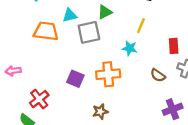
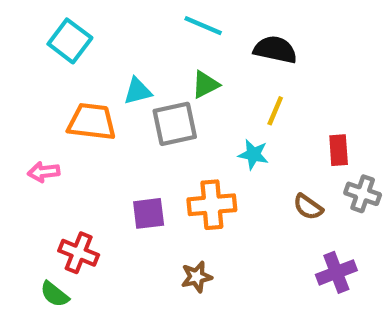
pink arrow: (13, 71) -> (44, 172), moved
purple square: (75, 79) -> (149, 213), turned -30
red cross: (39, 99) -> (79, 253), turned -30

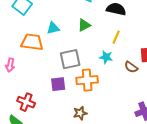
gray square: (175, 124) -> (70, 59), moved
pink arrow: (44, 172) -> (10, 65), turned -72
brown semicircle: (308, 207) -> (131, 67), moved

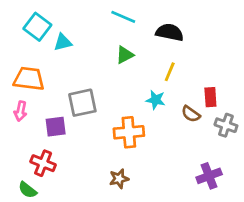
cyan triangle: (53, 28) -> (63, 42), moved
orange trapezoid: (32, 42) -> (29, 79), moved
gray square: (70, 59) -> (82, 103), moved
purple square: (58, 84) -> (56, 127), moved

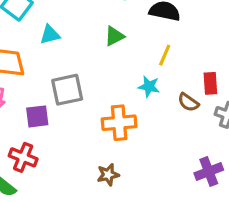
cyan triangle: (63, 42) -> (50, 35), moved

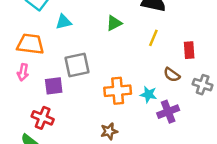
red rectangle: (210, 83) -> (189, 50), moved
cyan star: (149, 87) -> (148, 94), moved
purple cross: (209, 172) -> (168, 112), moved

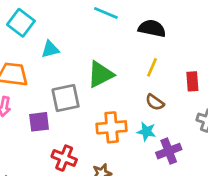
green triangle: (114, 23) -> (100, 74), moved, size x1.5
brown semicircle: (172, 75) -> (155, 102), moved
red cross: (43, 118) -> (64, 158), moved

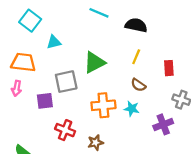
purple cross: (169, 151) -> (163, 124), moved

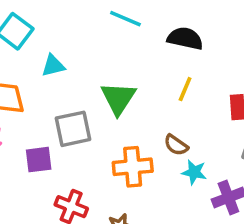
green triangle: (94, 62) -> (118, 98), turned -30
brown semicircle: (138, 85) -> (176, 145), moved
cyan star: (132, 109) -> (194, 172), moved

